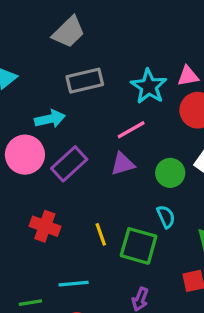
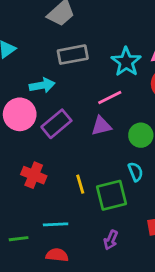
green square: (139, 246) -> (112, 195), turned -32

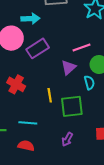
pink line: (110, 98) -> (82, 48), moved
purple triangle: (101, 126) -> (69, 67), moved, turned -35
cyan semicircle: (136, 172) -> (89, 83), moved

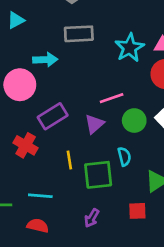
purple rectangle: (38, 48) -> (53, 116), moved
cyan semicircle: (89, 83) -> (124, 157), moved

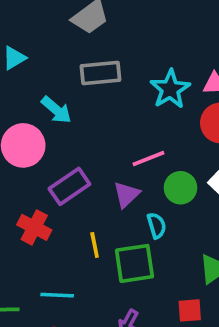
cyan arrow: (45, 60) -> (56, 110), turned 45
cyan semicircle: (124, 157) -> (157, 226), moved

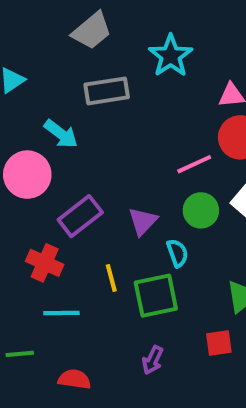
cyan star: (170, 89) -> (171, 56), moved
pink line: (148, 159) -> (194, 164), moved
cyan line: (57, 295) -> (61, 313), moved

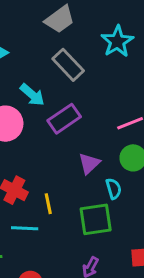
gray rectangle: (107, 91) -> (68, 65), turned 52
purple rectangle: (80, 216) -> (64, 119), moved
yellow line: (111, 278) -> (48, 204), moved

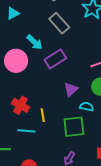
cyan semicircle: (114, 189) -> (87, 107), turned -64

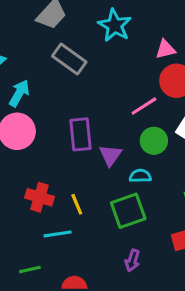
cyan arrow: (35, 42) -> (19, 93), moved, turned -90
purple rectangle: (55, 59) -> (81, 134), moved, turned -50

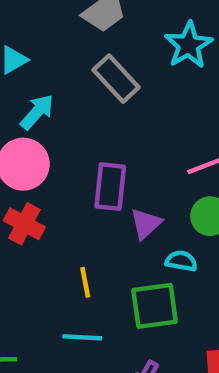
red cross: (40, 197) -> (24, 224), moved
cyan line: (58, 234) -> (82, 337), moved

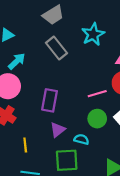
purple triangle: (146, 224) -> (58, 130), moved
yellow line: (85, 282) -> (25, 145), moved

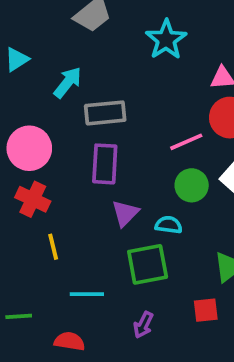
gray rectangle: (56, 48) -> (105, 113), moved, turned -50
cyan arrow: (17, 61) -> (68, 82), moved
yellow line: (25, 145) -> (53, 247), moved

